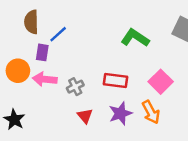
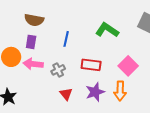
brown semicircle: (31, 22) -> (34, 20), moved, turned -78
blue line: (58, 34) -> (66, 39), moved, turned -35
orange arrow: (151, 112) -> (120, 91), turned 30

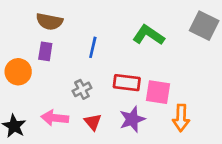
pink arrow: (33, 64) -> (55, 118), moved
pink square: (128, 66) -> (158, 92), moved, turned -36
orange arrow: (120, 91) -> (181, 118), moved

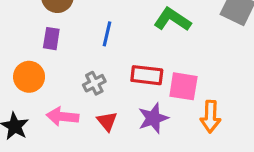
orange circle: (18, 72) -> (29, 77), moved

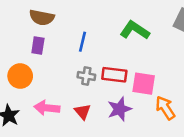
gray cross: (94, 83) -> (86, 76), moved, turned 36
orange arrow: (210, 117) -> (165, 108), turned 145

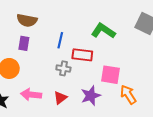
red rectangle: (114, 75) -> (82, 55), moved
red triangle: (83, 112) -> (60, 98), turned 32

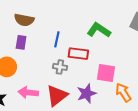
red triangle: (60, 98) -> (57, 96), size x1.6

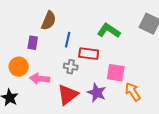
brown semicircle: (24, 20) -> (49, 21), moved, turned -78
pink arrow: (28, 92) -> (40, 79), moved
purple star: (87, 93) -> (97, 93), turned -30

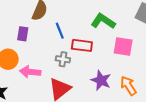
blue line: (68, 40) -> (60, 31), turned -35
pink square: (116, 73) -> (123, 47), moved
purple star: (97, 93) -> (101, 80), moved

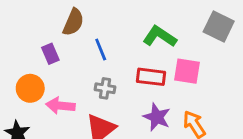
purple rectangle: (23, 34) -> (50, 54), turned -32
red rectangle: (82, 45) -> (151, 77), moved

